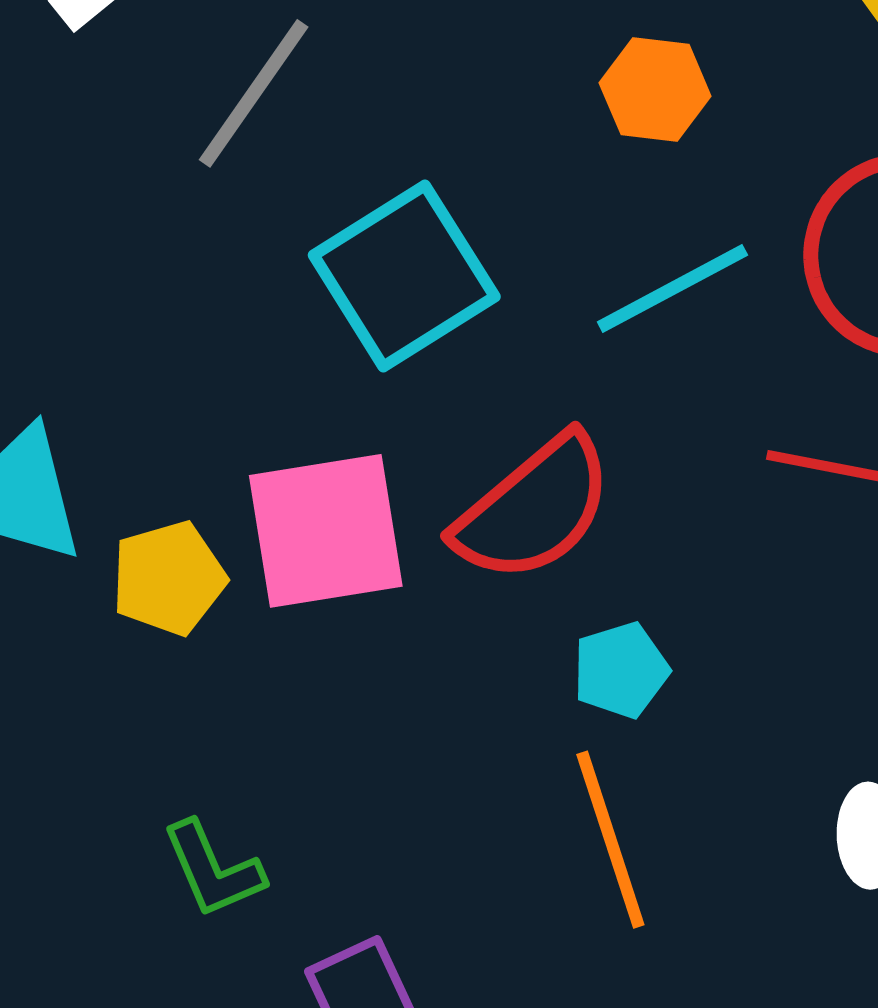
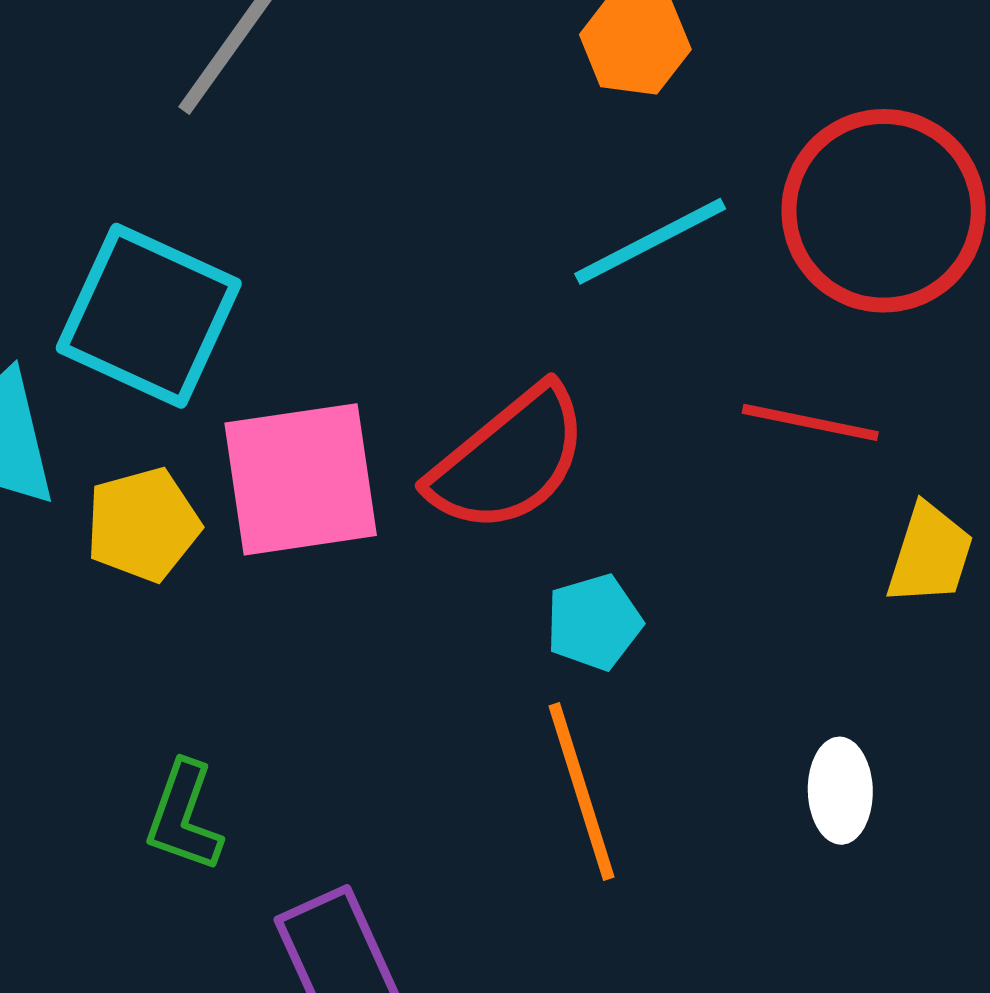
cyan square: (404, 276) -> (149, 316), moved, turned -34
green L-shape: (213, 869) -> (184, 817), turned 42

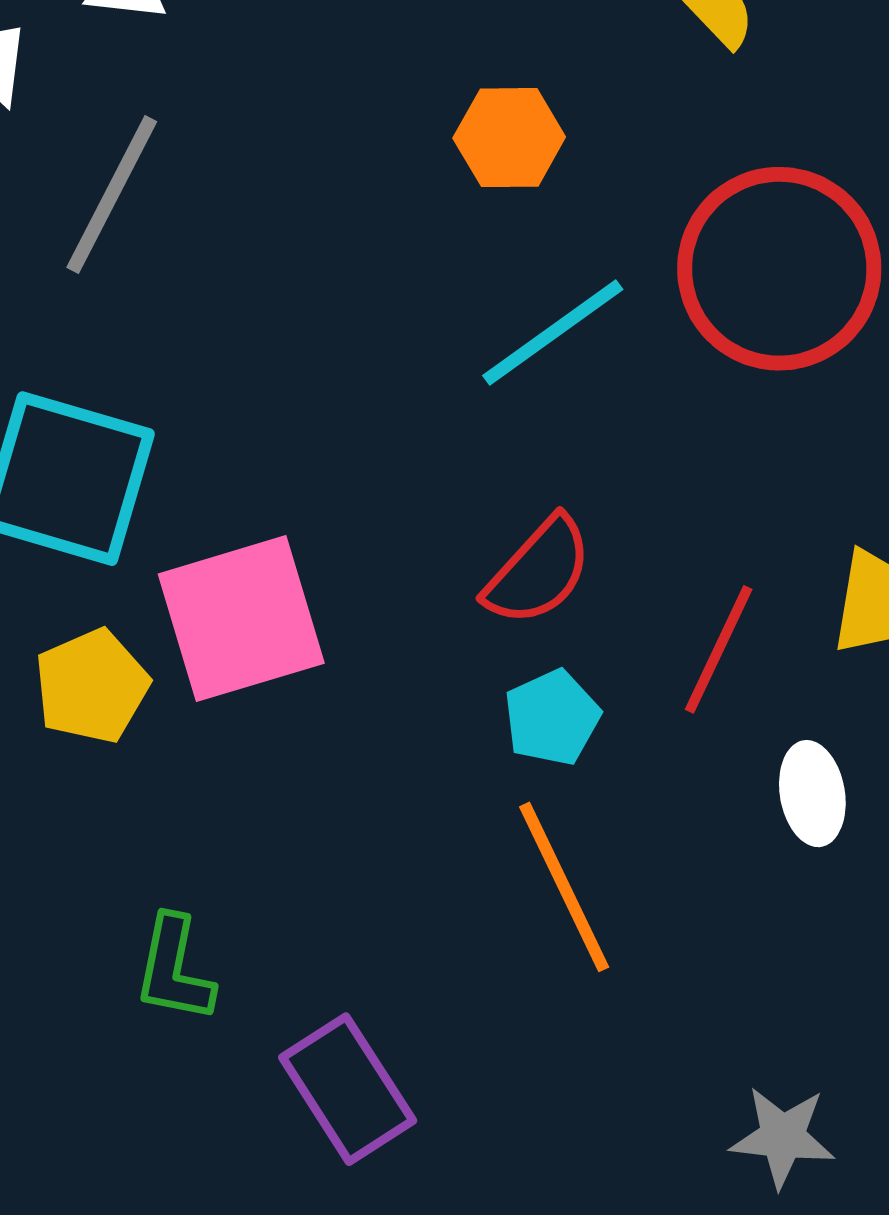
red line: (810, 422) -> (719, 649), moved, turned -68
red semicircle: (509, 460) -> (538, 571), moved, size x0.7
white ellipse: (840, 791) -> (812, 794), moved

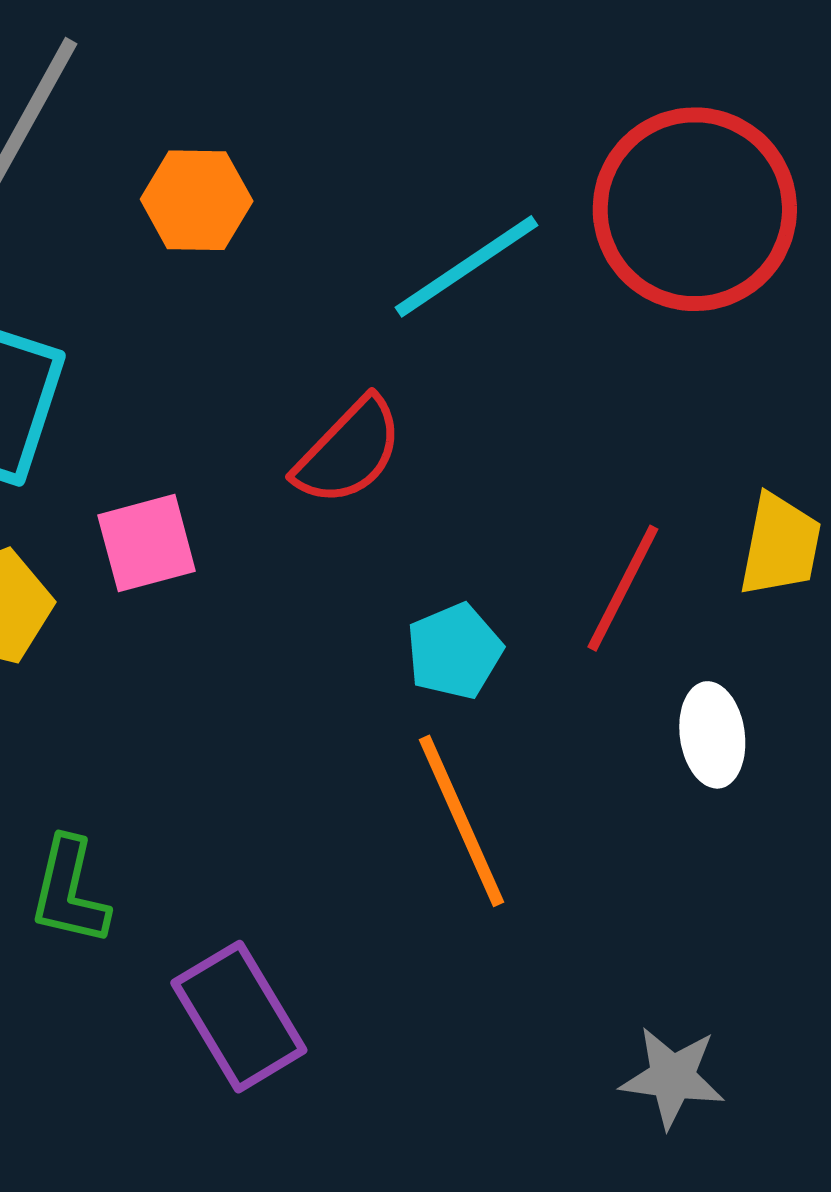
orange hexagon: (509, 138) -> (197, 200), moved
red semicircle: (538, 571) -> (349, 451), moved
pink square: (241, 619) -> (147, 543), size x0.6

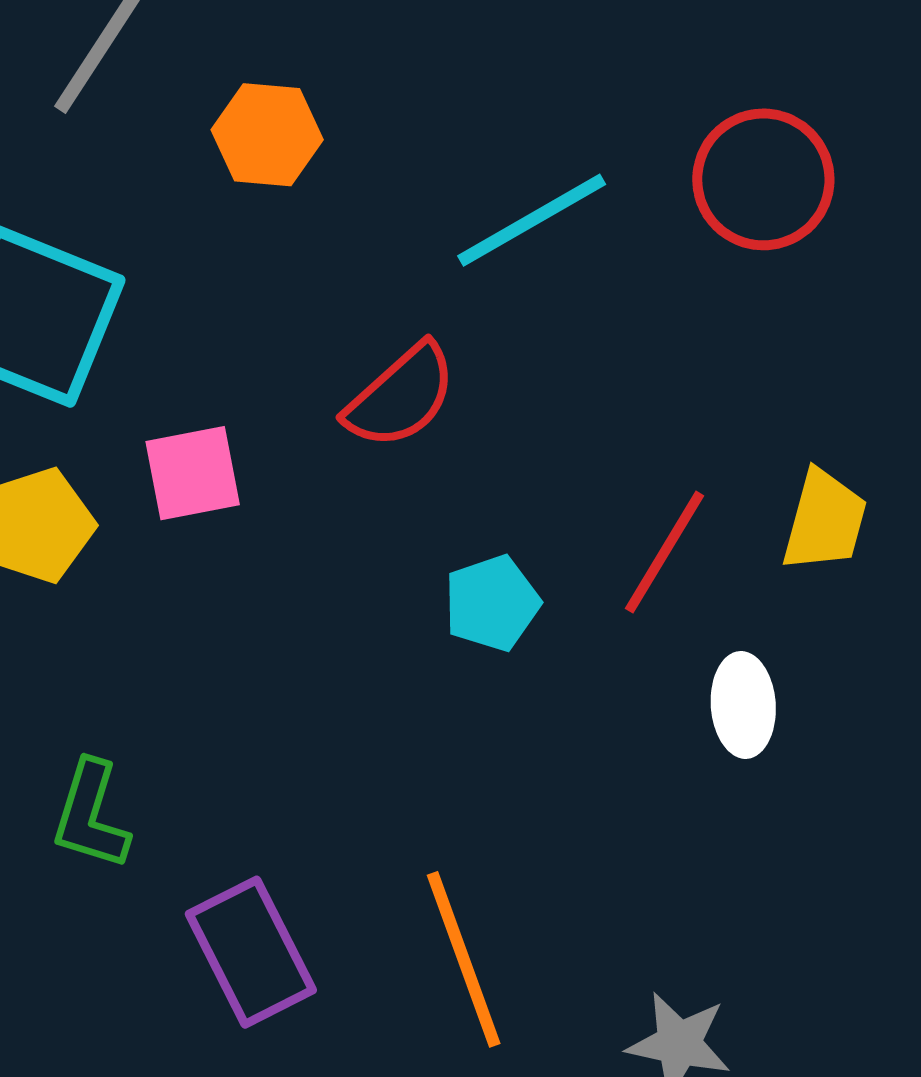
red circle: (695, 209) -> (763, 179), size x0.7
orange line: (461, 821) -> (464, 959), moved

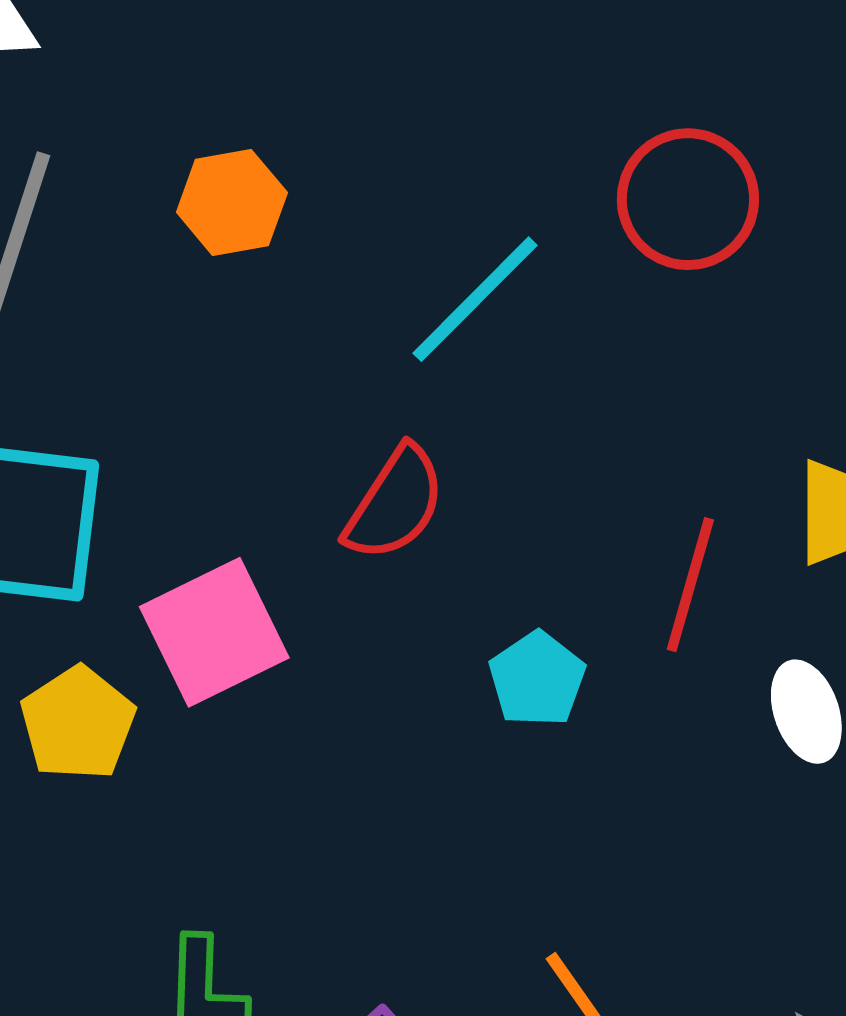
orange hexagon: (267, 135) -> (232, 202), moved
pink square: (193, 473) -> (214, 632), size x1.4

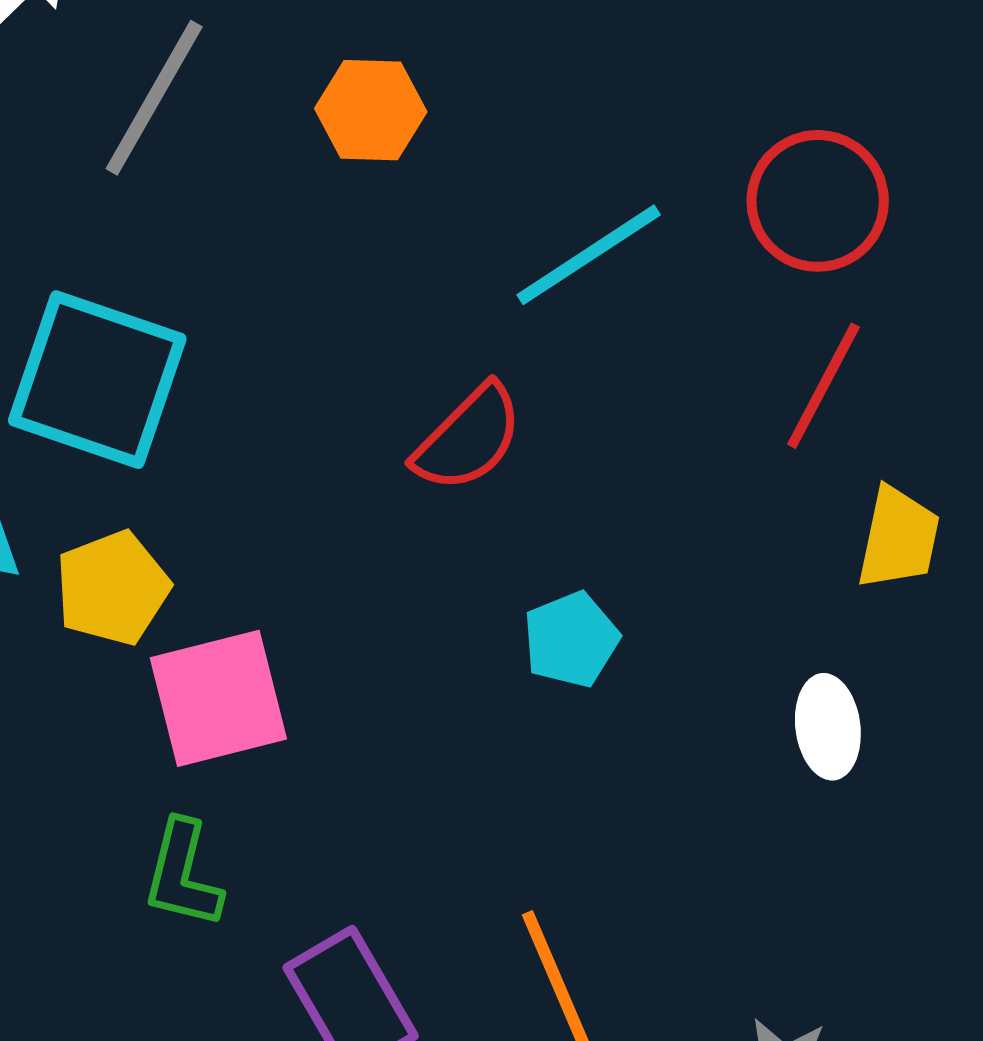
red line: (690, 585) -> (823, 386), moved
pink square: (214, 632) -> (218, 698), moved

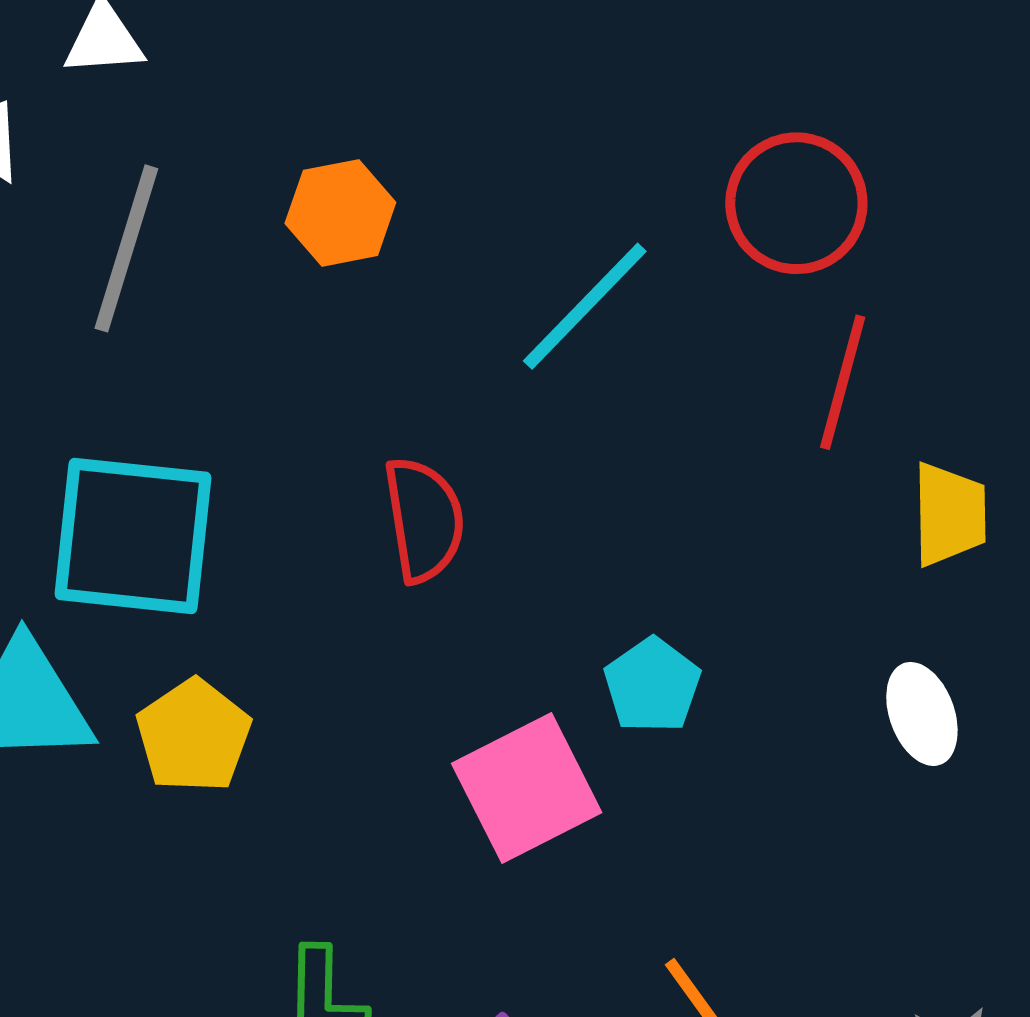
red semicircle: (468, 438) -> (424, 520), moved, turned -41
pink square: (218, 698) -> (527, 788), moved

